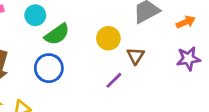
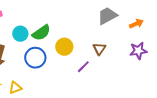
cyan circle: (35, 15) -> (20, 34), moved
yellow circle: (108, 38) -> (64, 47), moved

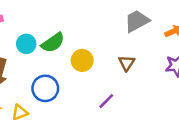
blue circle: (35, 58) -> (45, 88), moved
purple line: (83, 67) -> (106, 101), moved

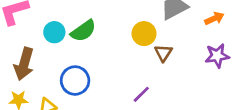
yellow circle: (82, 60) -> (144, 34), moved

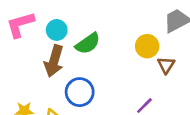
cyan circle: (54, 32) -> (57, 30), moved
brown arrow: (24, 64) -> (54, 61), moved

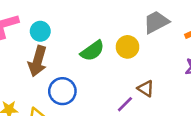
green semicircle: (88, 43) -> (92, 51), moved
brown triangle: (166, 65) -> (146, 89), moved, turned -30

